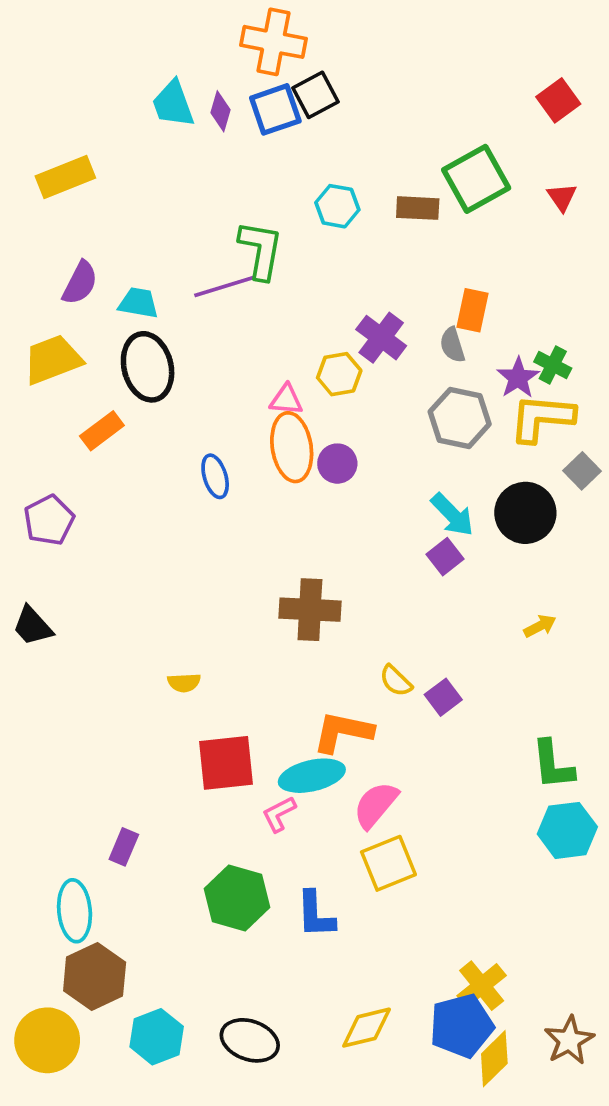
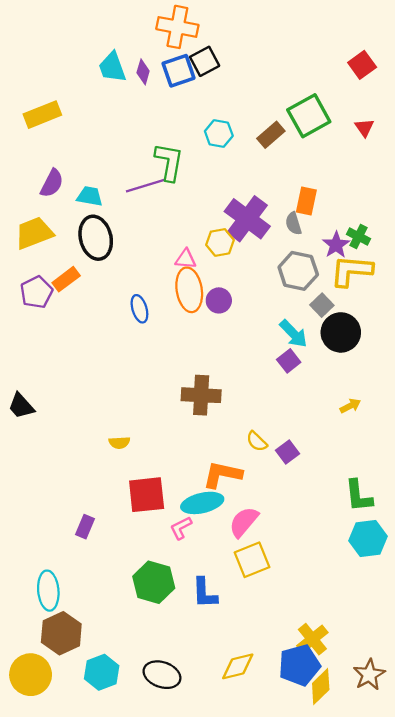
brown rectangle: (418, 208) -> (271, 135), turned -44
purple cross: (381, 338) -> (247, 219), size x1.4
gray square: (582, 471) -> (322, 305), moved
purple pentagon: (49, 520) -> (36, 292), moved
purple rectangle: (124, 847) -> (85, 527), moved

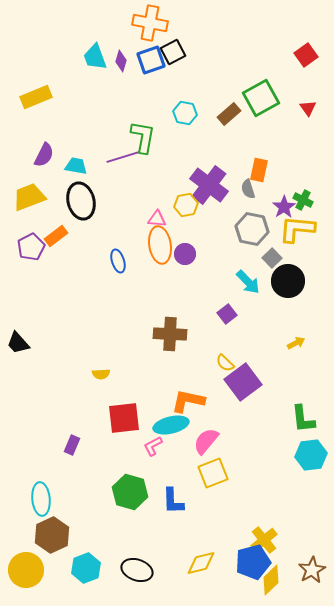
purple square: (289, 361) -> (227, 314), moved
yellow semicircle: (257, 441) -> (225, 363), moved
purple square: (287, 452) -> (243, 382), size x1.8

